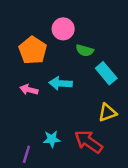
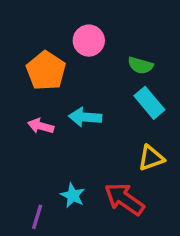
green semicircle: (85, 50) -> (140, 65), moved
cyan star: (52, 139) -> (73, 195), turned 30

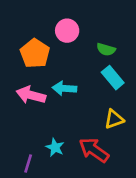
pink arrow: (41, 126) -> (31, 95), size x1.5

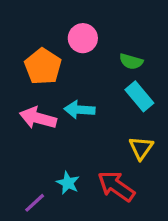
yellow triangle: (114, 119) -> (141, 148), turned -35
purple line: (28, 163) -> (35, 203), turned 30

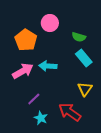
pink arrow: (38, 118) -> (23, 71), turned 135
cyan star: (68, 183) -> (41, 118), moved
purple line: (35, 203) -> (34, 99), moved

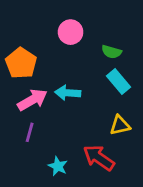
orange pentagon: (26, 40) -> (21, 63), moved
yellow triangle: (85, 89) -> (120, 125), turned 42
purple line: (34, 99) -> (30, 132), moved, turned -32

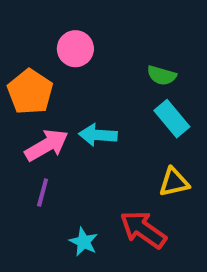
pink circle: (71, 32) -> (75, 49), moved

